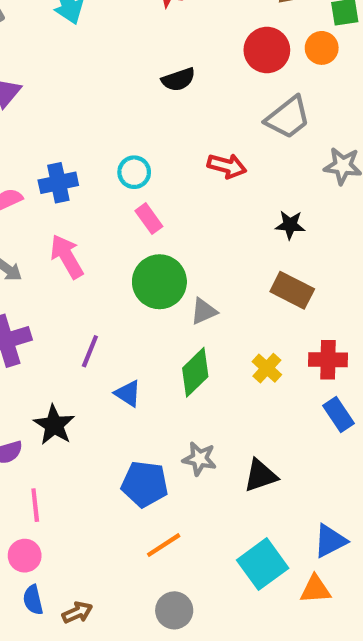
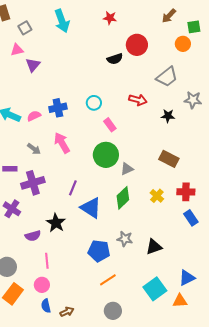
red circle: (267, 50) -> (137, 45), moved
pink rectangle: (149, 219) -> (110, 125), moved
black star: (290, 225) -> (168, 116), moved
blue triangle: (128, 393) -> (91, 208), size x1.6

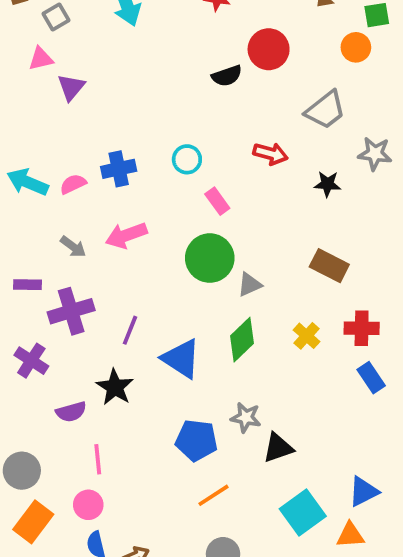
pink arrow: (62, 143) -> (126, 235), turned -80
purple line: (73, 188) -> (130, 330), moved
black triangle: (154, 247) -> (278, 448), moved

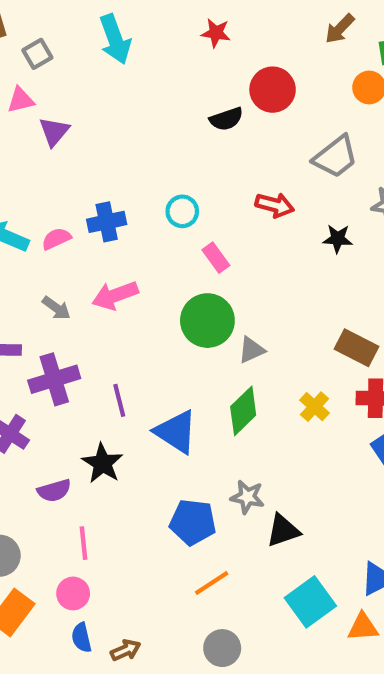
brown rectangle: (329, 266) -> (357, 348), moved
purple line: (130, 330) -> (119, 400), turned -36

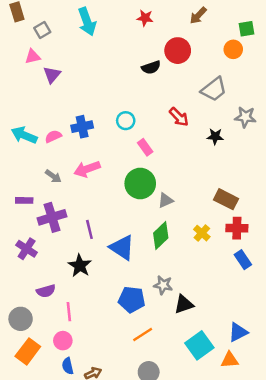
brown arrow: (340, 29) -> (198, 16), moved
red arrow: (275, 205) -> (179, 117), turned 30
purple semicircle: (54, 491) -> (46, 291), moved

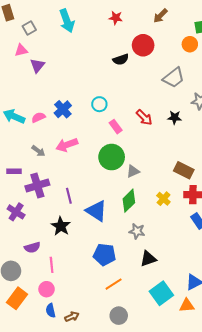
red arrow: (179, 117) -> (144, 117), moved
blue cross: (82, 127) -> (63, 109), turned -30
gray star: (163, 285) -> (137, 231), moved

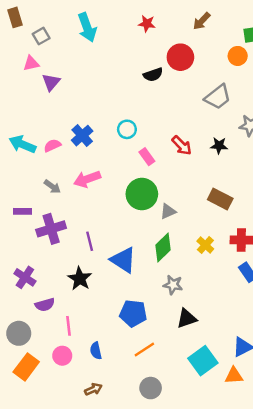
brown rectangle: (184, 170) -> (220, 199), moved
purple cross: (16, 212) -> (25, 277), moved
blue semicircle: (51, 311) -> (96, 351), moved

